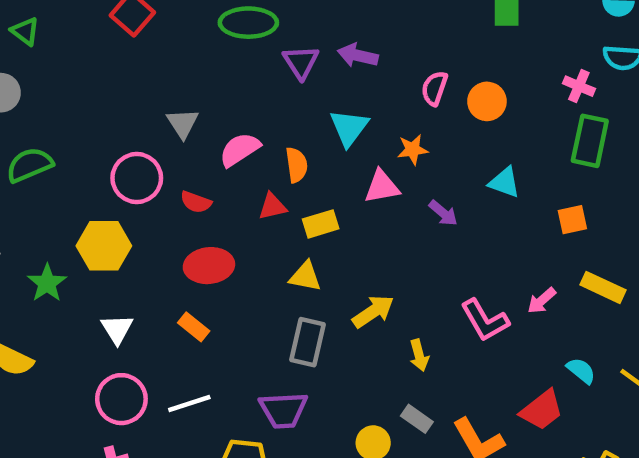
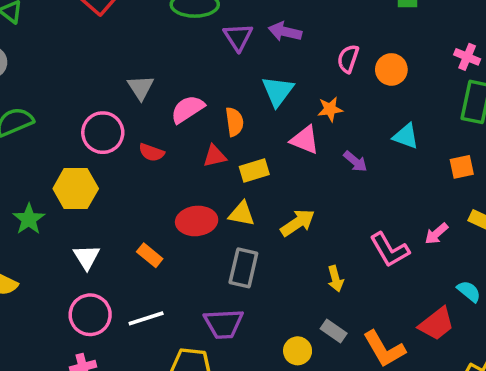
pink triangle: (382, 187) -> (305, 140), turned 32
red ellipse: (209, 266) -> (197, 221), moved
yellow arrow: (373, 312) -> (298, 223), moved

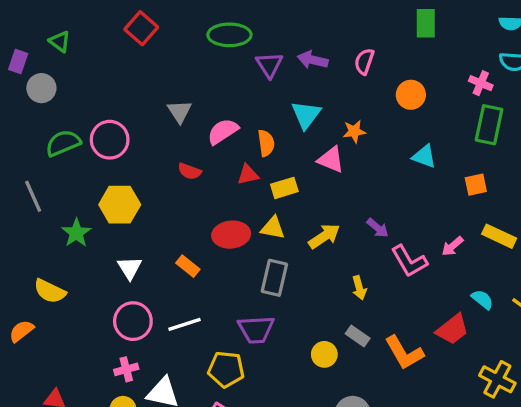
pink semicircle: (348, 59) -> (364, 61), moved
pink circle: (103, 133) -> (110, 140), moved
purple arrow: (355, 161) -> (378, 228), moved

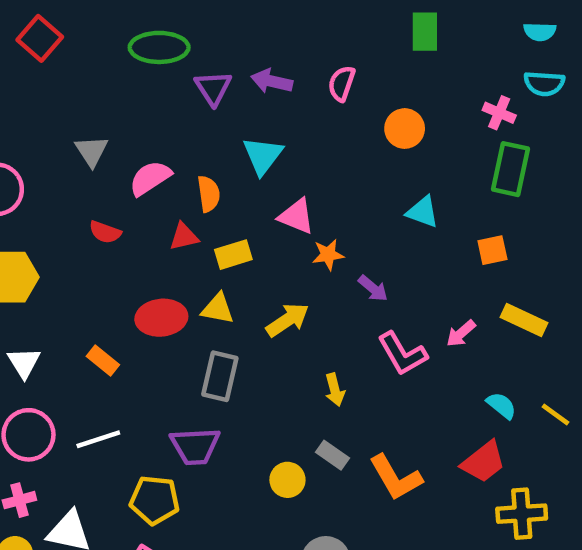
orange star: (354, 131) -> (328, 255), moved
purple arrow: (378, 228) -> (373, 288), moved
red trapezoid: (452, 329) -> (483, 462), moved
yellow cross: (497, 379) -> (522, 514), turned -32

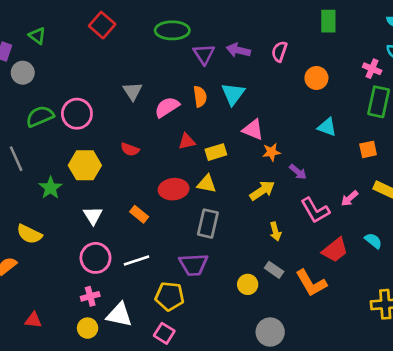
orange semicircle: (209, 194) -> (200, 97), moved
red semicircle: (105, 232) -> (130, 149), moved
yellow arrow: (287, 320) -> (262, 190), moved
red trapezoid: (483, 462) -> (335, 250), moved

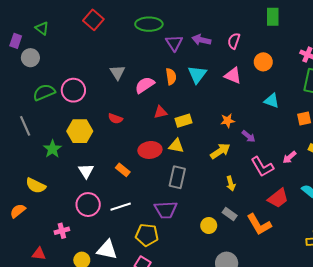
pink triangle: (253, 130) -> (233, 76), moved
pink cross: (90, 296) -> (62, 231), moved

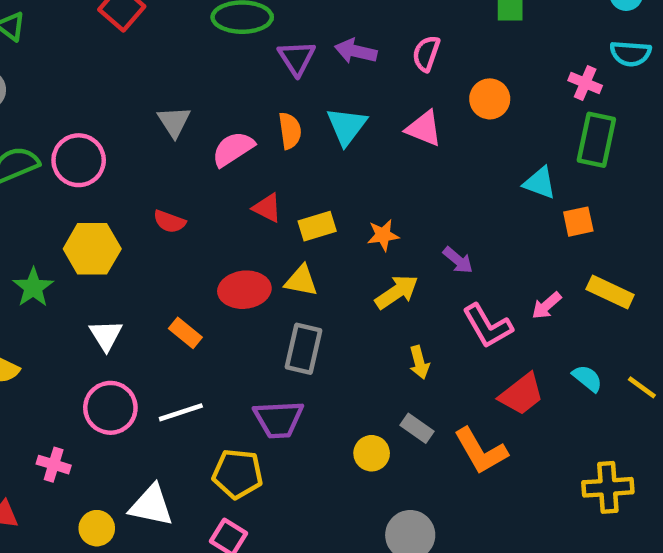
cyan triangle: (272, 101) -> (540, 183), moved
red triangle: (160, 112) -> (267, 208), turned 40
orange star: (228, 121) -> (383, 235), moved
pink cross: (62, 231) -> (54, 465), turned 32

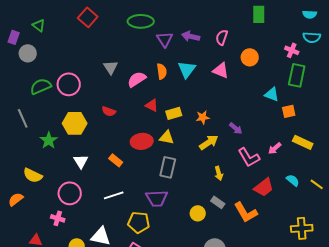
pink circle: (110, 408) -> (70, 193), moved

